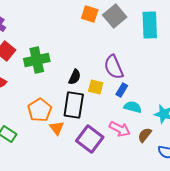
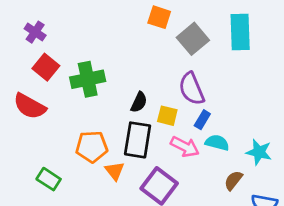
gray square: (115, 16) -> (193, 39), moved
orange pentagon: (40, 110) -> (92, 147), turned 30
pink arrow: (120, 129) -> (185, 147), moved

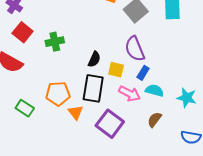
green cross: (88, 79) -> (55, 42), size x0.7
green rectangle: (49, 179) -> (25, 108), moved
brown semicircle: (233, 180) -> (154, 120), moved

